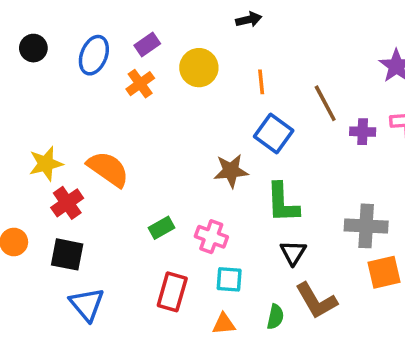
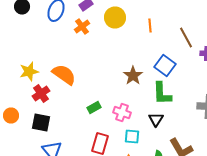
blue square: (274, 133) -> (165, 66), moved
brown star: (231, 171) -> (133, 76), turned -30
black triangle: (293, 253) -> (156, 120), moved

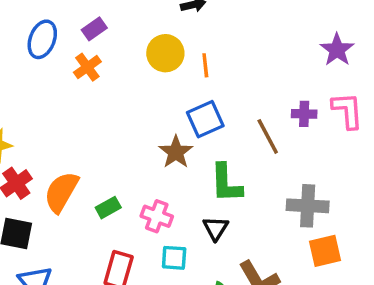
yellow circle: (115, 18) -> (165, 53), moved
brown line: (186, 38) -> (268, 136), moved
blue square: (165, 66) -> (205, 119), moved, turned 30
orange semicircle: (64, 74) -> (61, 192), moved, turned -95

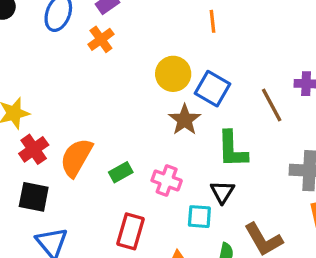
yellow circle: (165, 53) -> (173, 74), moved
orange line: (205, 65) -> (213, 21), moved
blue square: (205, 119) -> (213, 89), turned -36
cyan square: (174, 258) -> (199, 217), moved

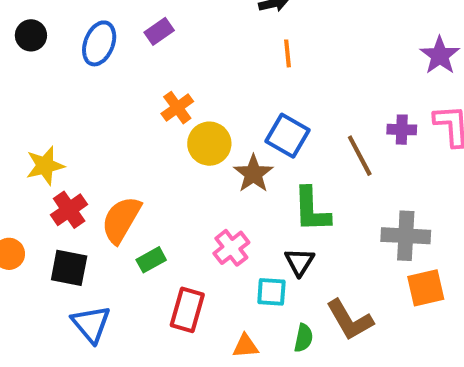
orange cross: (101, 39) -> (177, 108), moved
yellow circle: (173, 74) -> (209, 144), moved
green rectangle: (121, 172) -> (151, 260), moved
pink cross: (167, 180) -> (231, 248), turned 32

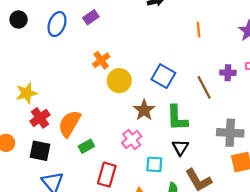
orange line: (287, 53) -> (198, 30), moved
brown star: (253, 174) -> (144, 110), moved
black triangle: (300, 262) -> (180, 147), moved

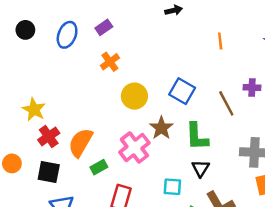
orange cross: (101, 60) -> (110, 62), moved
yellow star: (26, 93) -> (34, 110), turned -30
pink cross: (132, 139) -> (134, 148), moved, size x1.4

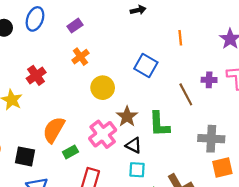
blue ellipse: (67, 35) -> (35, 19), moved
blue square: (182, 91) -> (146, 65), moved
red cross: (49, 136) -> (36, 75), moved
black triangle: (201, 168) -> (134, 145), moved, turned -35

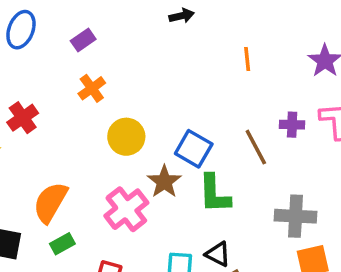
blue square: (146, 65) -> (194, 149), moved
black triangle: (134, 145) -> (218, 254), moved
green rectangle: (70, 152) -> (62, 244), moved

